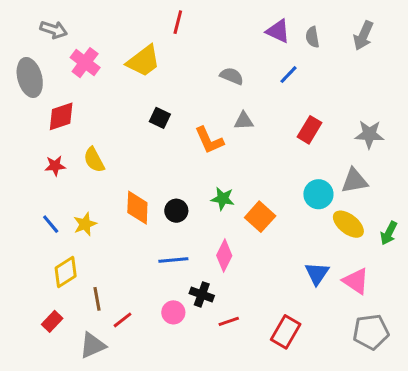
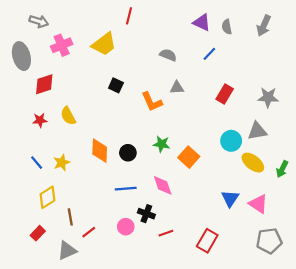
pink cross: (85, 63) -> (62, 45), turned 30
pink diamond: (224, 256) -> (163, 185), turned -45

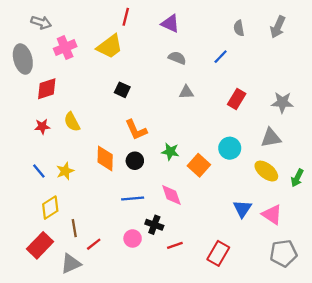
red line: (129, 16) -> (126, 17), moved
purple triangle: (202, 22) -> (170, 24), moved
orange L-shape: (152, 102) -> (136, 130), moved
cyan circle: (231, 141) -> (230, 148), moved
red rectangle: (38, 233) -> (40, 245), size x1.6

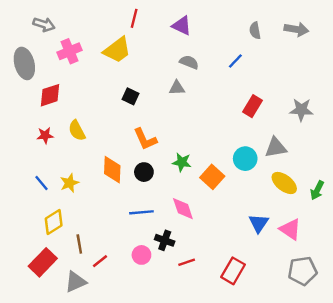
gray arrow: (278, 27) -> (296, 29), turned -105
gray triangle: (186, 92) -> (177, 88), moved
gray triangle: (271, 138) -> (276, 148), moved

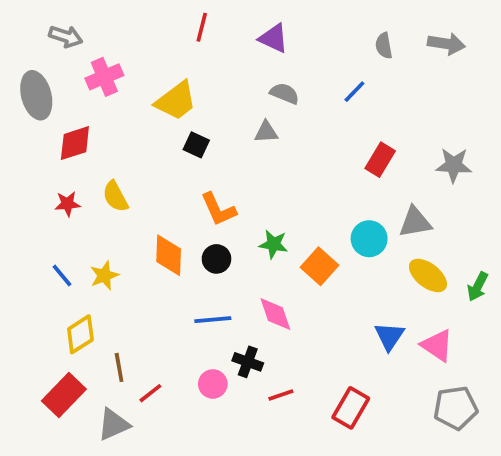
yellow trapezoid: (117, 50) -> (176, 101), moved

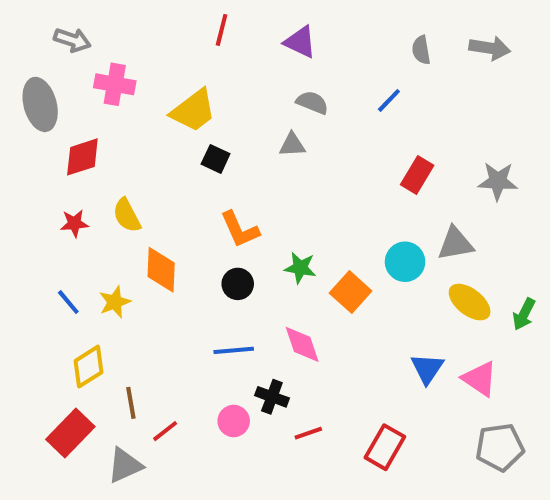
pink cross: (104, 77) -> (115, 84), turned 33
orange diamond: (169, 255) -> (161, 270), moved

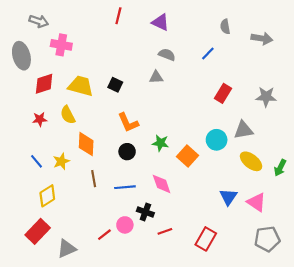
gray arrow: (490, 48) -> (262, 38), moved
yellow trapezoid: (193, 111) -> (81, 86), moved, turned -128
brown line: (131, 403) -> (94, 179), moved
red line: (165, 431) -> (104, 235), moved

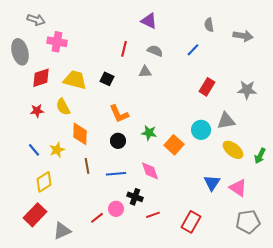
red line: (118, 16) -> (124, 49), moved

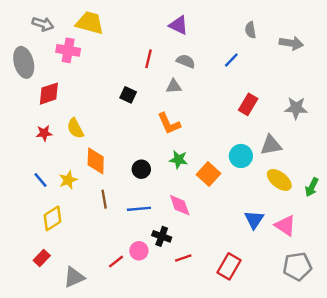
yellow trapezoid: (75, 80) -> (90, 23), moved
orange L-shape: (119, 114) -> (169, 124), moved
red rectangle: (35, 215) -> (42, 258), size x0.6

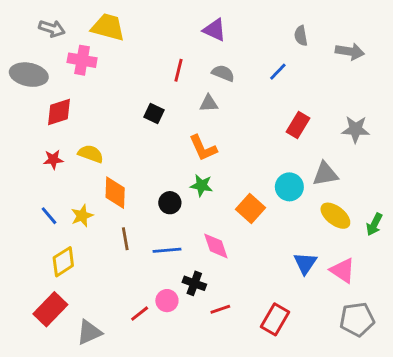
gray ellipse: (24, 62) -> (29, 75), turned -64
yellow semicircle: (75, 128) -> (91, 154), turned 138
green star: (178, 160) -> (202, 185), moved
red rectangle: (42, 258) -> (50, 309), size x1.6

